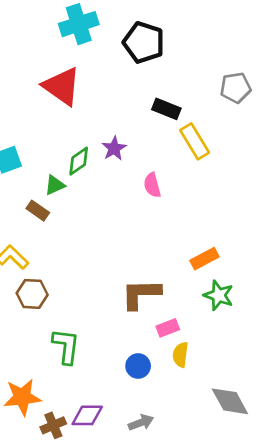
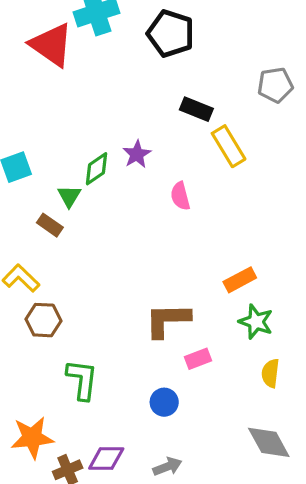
red triangle: (62, 86) -> (51, 45), moved
green triangle: (55, 185) -> (69, 196), turned -35
yellow semicircle: (180, 355) -> (270, 373), moved

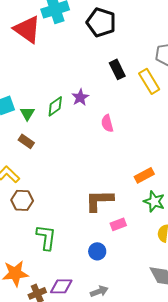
black rectangle: (196, 109) -> (117, 69), turned 42
yellow rectangle: (229, 146) -> (149, 81), moved
green triangle: (69, 196) -> (27, 113), moved

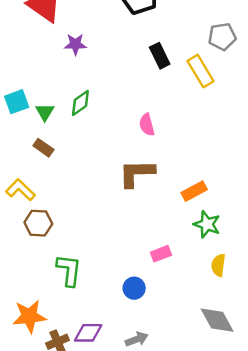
purple star: (80, 97) -> (75, 44), moved, turned 30
brown L-shape: (99, 200) -> (137, 173), moved

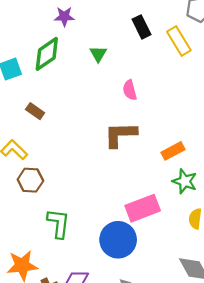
green diamond: (80, 103) -> (47, 54), moved, size x1.4
green triangle: (45, 112) -> (98, 54), moved
pink rectangle: (161, 254) -> (143, 208), size x1.8
blue circle: (134, 288) -> (118, 240), size x1.8

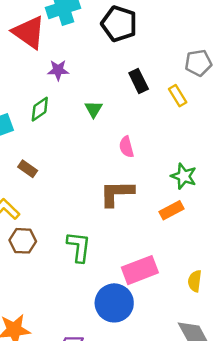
yellow rectangle: (179, 41) -> (178, 96), size x0.7
green diamond: (47, 54) -> (40, 109), size x0.7
green star: (185, 181) -> (184, 176), moved
green L-shape: (58, 223) -> (79, 247), moved

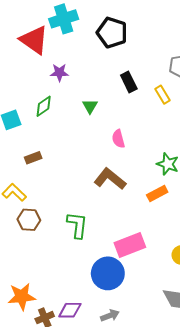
brown rectangle: (28, 169) -> (33, 158), turned -56
brown L-shape: (117, 193) -> (110, 179), turned 40

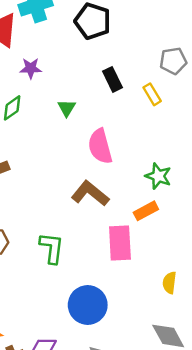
pink semicircle: (118, 139) -> (100, 146), size x1.6
pink rectangle: (130, 245) -> (120, 243), moved, turned -72

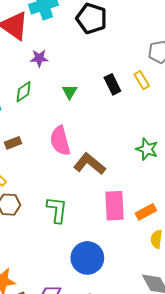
black rectangle: (112, 79) -> (112, 84), moved
pink semicircle: (100, 146) -> (60, 141), moved
orange rectangle: (146, 211) -> (146, 212), moved

